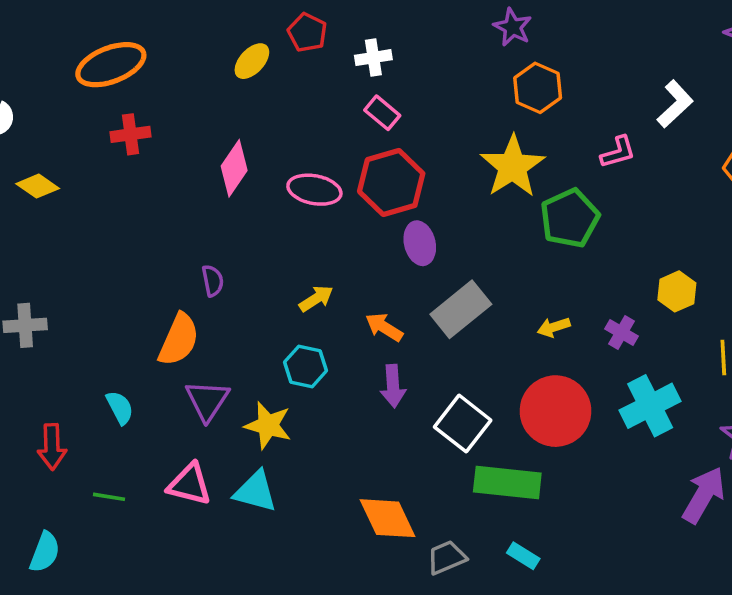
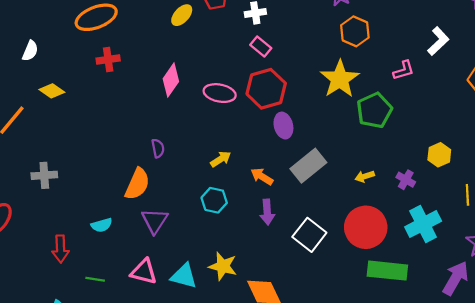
cyan semicircle: (120, 407) -> (102, 225), turned 102
yellow star: (268, 425) -> (223, 266), moved
green rectangle: (507, 482) -> (387, 271), moved

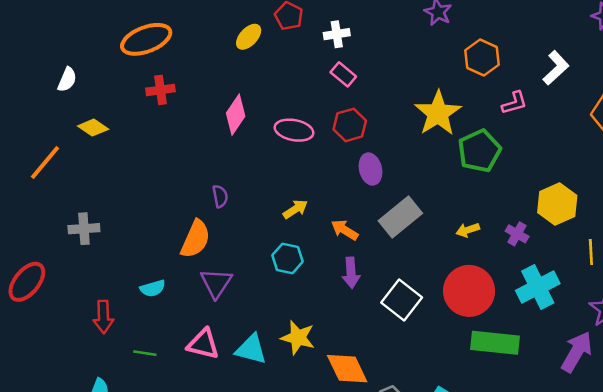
orange hexagon: (355, 31) -> (482, 58), moved
red hexagon: (266, 89) -> (350, 125), size x0.7
yellow hexagon: (439, 155) -> (557, 204), size x1.4

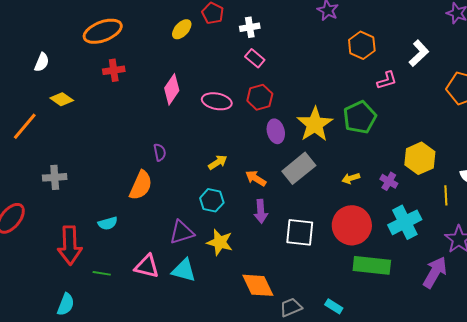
yellow star: (438, 113) -> (315, 124), moved
purple triangle: (216, 283) -> (182, 232), moved, turned 40
white square: (402, 300) -> (300, 232), turned -32
red arrow: (103, 317) -> (70, 245), size x1.5
yellow star: (298, 338) -> (220, 242), moved

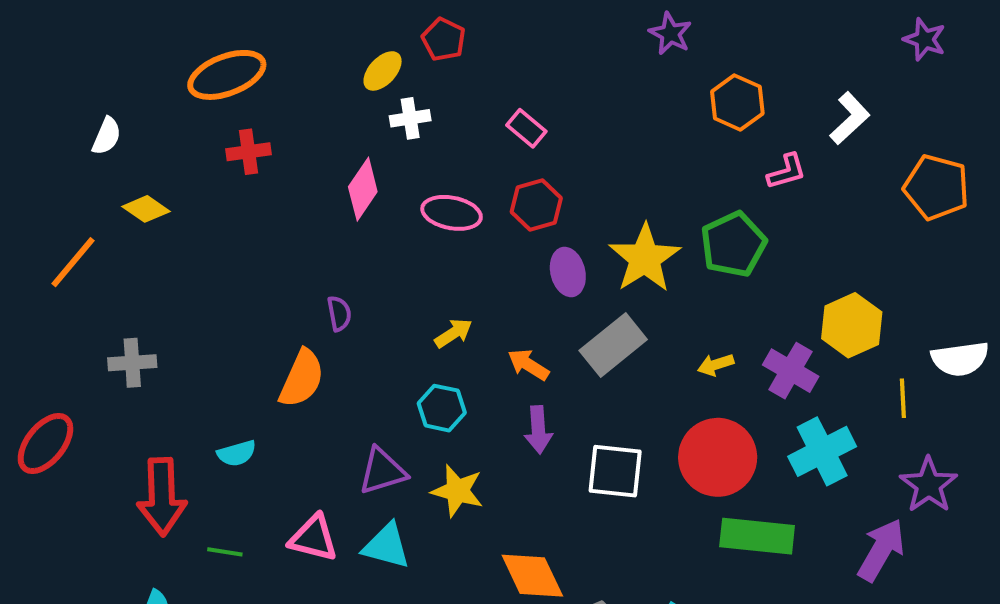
white cross: (250, 27) -> (410, 118), moved
purple cross: (389, 181) -> (791, 371), size x1.5

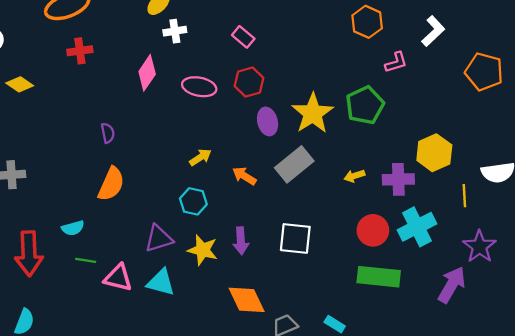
purple semicircle: (339, 313) -> (108, 133), moved
purple cross: (791, 371) -> (398, 179), turned -32
purple arrow: (538, 430) -> (241, 241), moved
red circle: (718, 457) -> (373, 230), moved, size x0.7
green line: (225, 552) -> (86, 260), moved

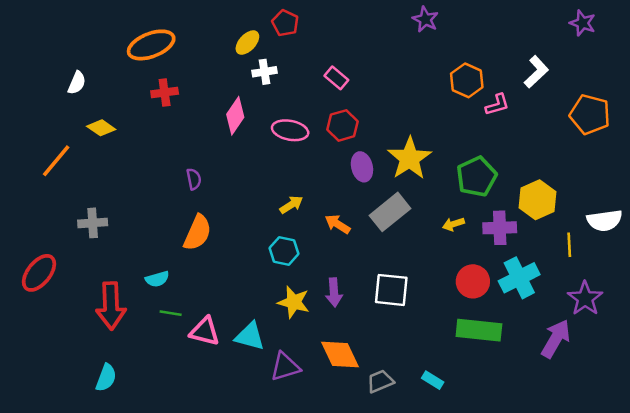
orange hexagon: (367, 22) -> (467, 80), moved
green pentagon: (365, 105) -> (477, 177), moved
purple triangle: (159, 238) -> (285, 367), moved

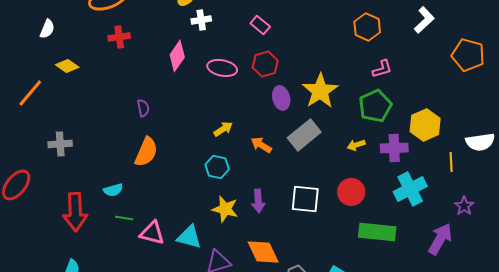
pink L-shape: (497, 105) -> (382, 69), moved
red circle: (473, 281) -> (351, 192), moved
purple star: (585, 298) -> (464, 206), size x0.7

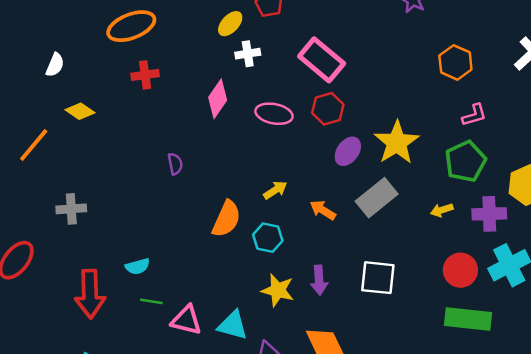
pink rectangle: (260, 25) -> (322, 60), size x1.8
purple ellipse: (281, 98) -> (348, 151), turned 50
orange semicircle: (146, 152) -> (226, 219), moved
red circle: (351, 192) -> (460, 270), moved

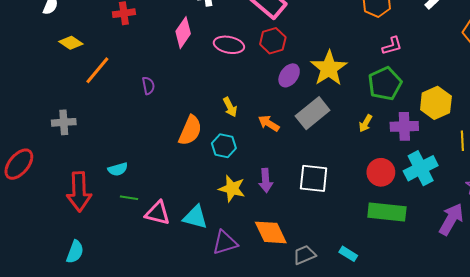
orange line: (34, 145) -> (97, 70), moved
yellow arrow: (275, 190) -> (230, 107), turned 96
yellow arrow: (442, 210) -> (366, 123), turned -42

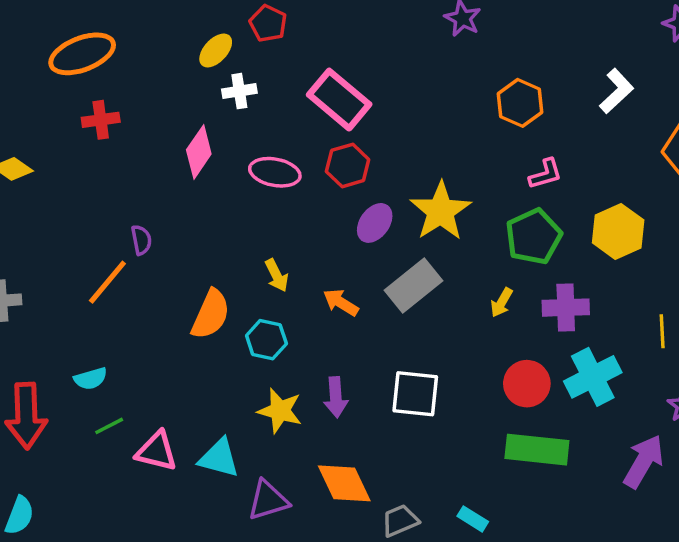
orange line: (97, 70) -> (107, 282), moved
yellow hexagon: (436, 103) -> (618, 231), moved
green line: (129, 198) -> (109, 426), turned -36

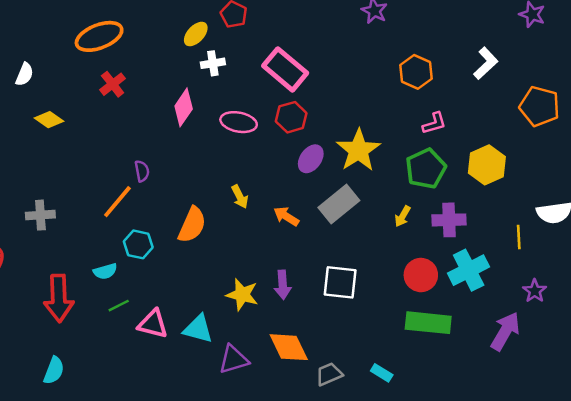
red cross: (101, 120) -> (113, 84), turned -30
cyan hexagon: (266, 340) -> (138, 244), moved

